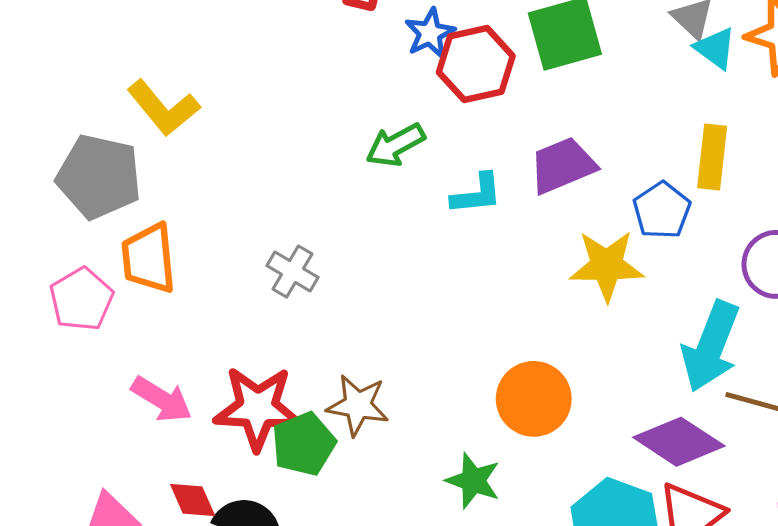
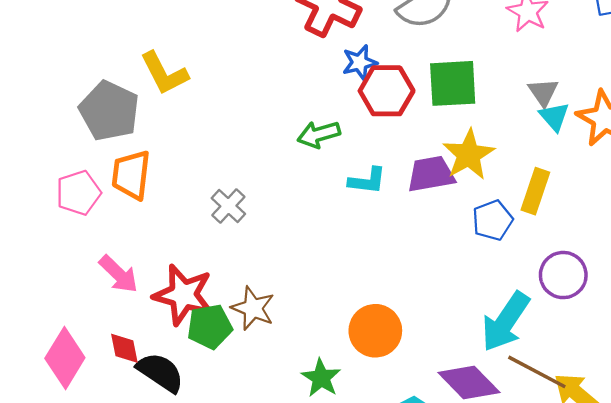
yellow star: (607, 266) -> (469, 155), moved, turned 30

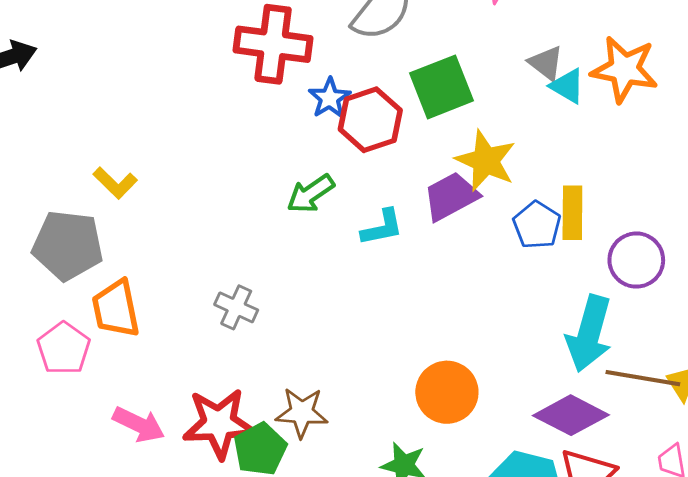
yellow L-shape: (164, 73) -> (115, 183), size x0.7
yellow rectangle: (535, 191) -> (572, 213), moved

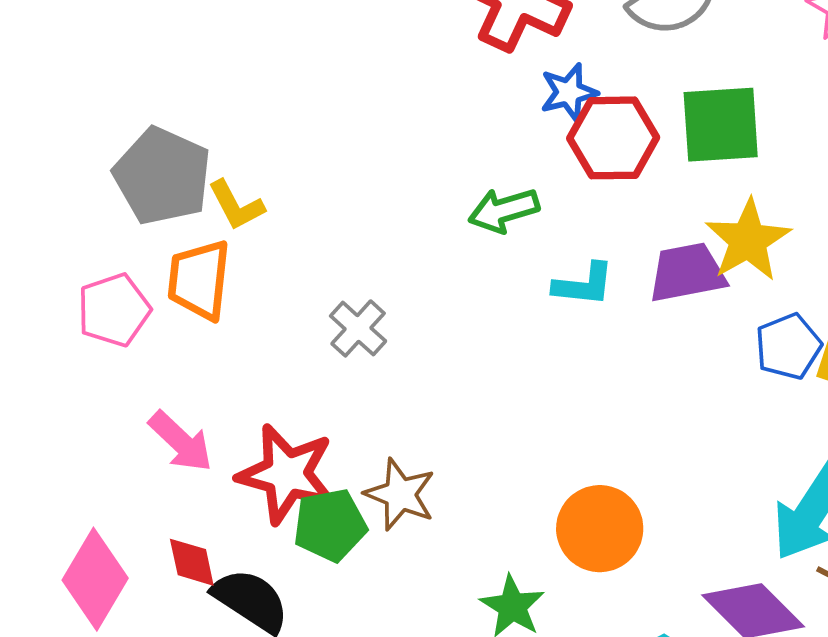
yellow L-shape: (115, 183) -> (236, 205), moved

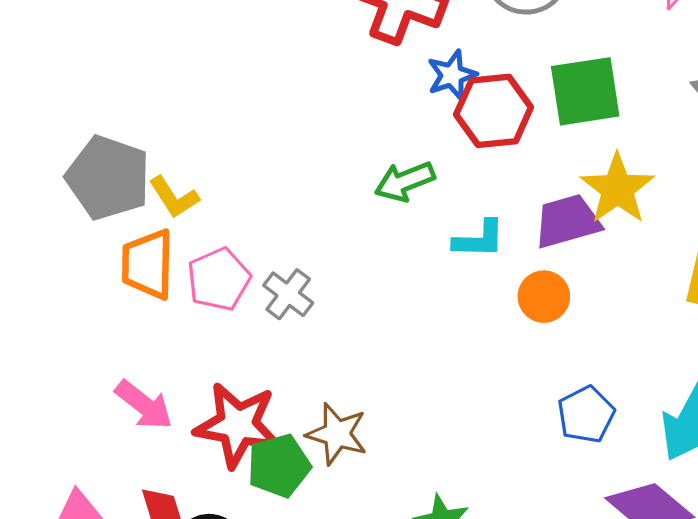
pink pentagon: (114, 310) -> (219, 279), moved
blue pentagon: (788, 346) -> (586, 414), moved
orange circle: (600, 529) -> (544, 297), moved, size x0.7

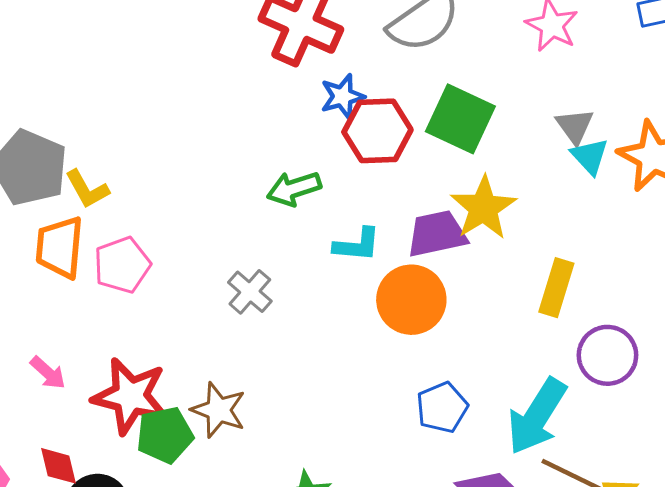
green square: (585, 91) -> (460, 119), turned 30
gray cross: (288, 294) -> (250, 292), moved
orange circle: (544, 297) -> (411, 300), size x1.5
pink arrow: (144, 405) -> (48, 373), size x0.7

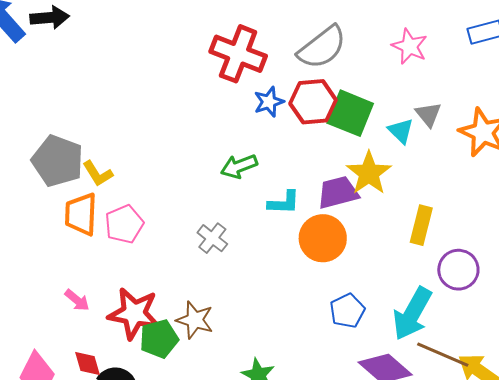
red hexagon: (377, 131) -> (313, 102), moved
cyan triangle: (590, 156) -> (401, 131), moved

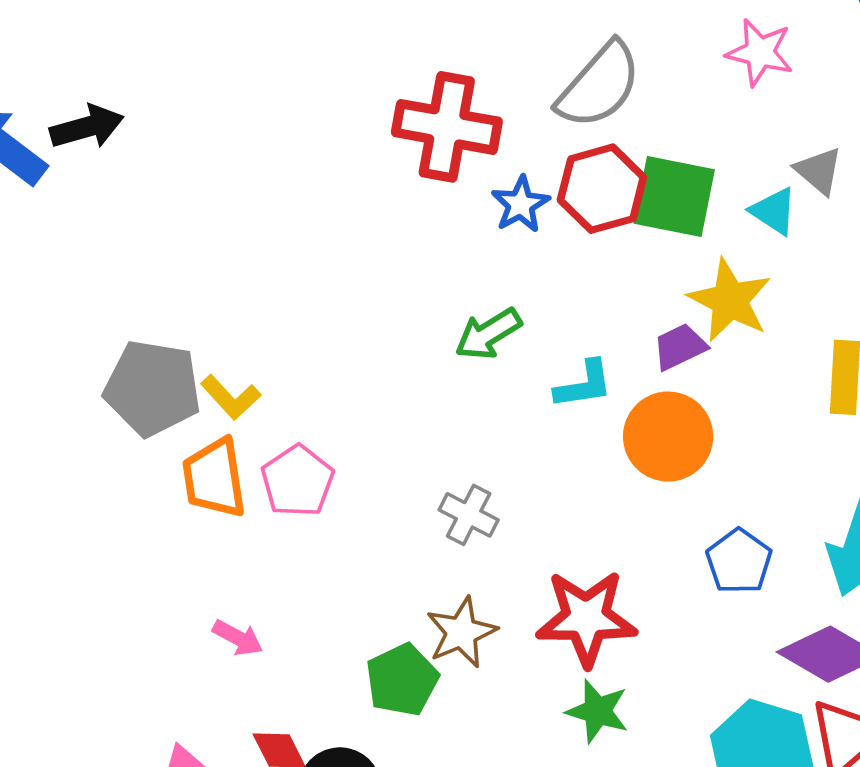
purple trapezoid: (338, 192) -> (680, 347), size x0.7
gray cross: (212, 238) -> (469, 515), moved
red star: (134, 313) -> (586, 618), moved
brown star: (195, 320) -> (461, 632), turned -30

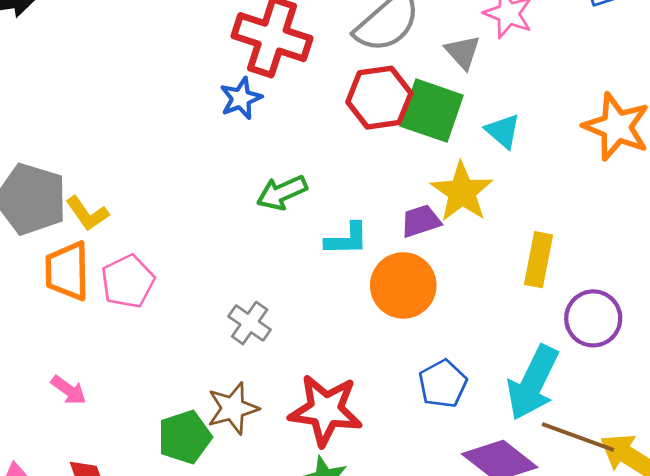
gray triangle: (819, 171) -> (463, 52), moved
blue star: (521, 204) -> (241, 98), moved

